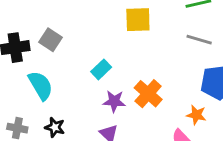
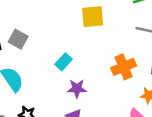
orange cross: (148, 94) -> (124, 67), moved, turned 30

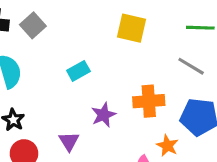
purple star: (77, 89) -> (104, 115), moved, turned 30

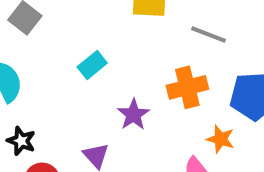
gray line: (191, 66) -> (208, 35), moved

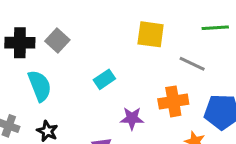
purple star: (133, 115) -> (132, 118), turned 30

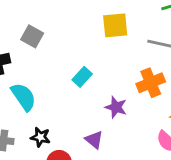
gray square: (57, 41) -> (32, 36), moved
purple star: (132, 118) -> (116, 107), turned 30

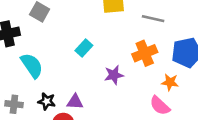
purple star: (116, 107) -> (114, 75), turned -30
purple triangle: (94, 140) -> (75, 102), moved, turned -36

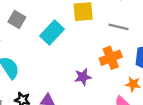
cyan rectangle: (84, 48) -> (52, 32), moved, size x1.5

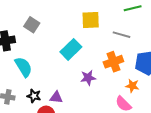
cyan rectangle: (52, 32) -> (71, 49), moved

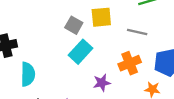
gray square: (32, 25) -> (74, 25), moved
cyan semicircle: (24, 67) -> (28, 74), turned 35

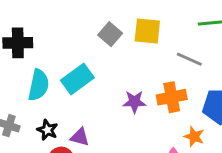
cyan rectangle: (81, 52) -> (77, 79), moved
purple star: (102, 83) -> (134, 102), moved

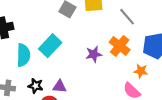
gray line: (189, 59) -> (127, 17), turned 36
orange cross: (172, 97) -> (120, 46), turned -30

